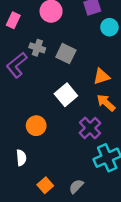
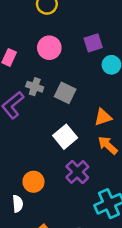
orange circle: (36, 126) -> (33, 182), moved
purple cross: (90, 128) -> (77, 172), moved

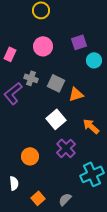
orange triangle: (103, 117) -> (76, 94), moved
white semicircle: (18, 204) -> (14, 183), moved

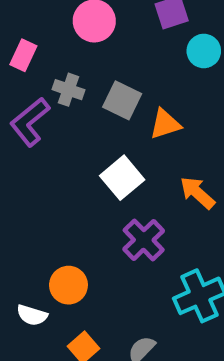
pink rectangle: (10, 54) -> (23, 55), moved
orange circle: (30, 156) -> (68, 285), moved
white semicircle: (14, 183) -> (32, 315), turned 112

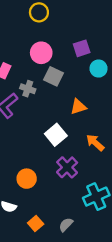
gray square: (122, 100) -> (54, 76), moved
orange circle: (68, 285) -> (27, 179), moved

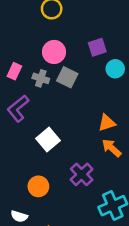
gray cross: (28, 89) -> (41, 78), moved
orange triangle: (78, 107) -> (107, 123), moved
white square: (56, 135) -> (48, 140), moved

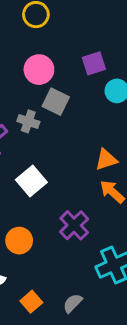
gray cross: (41, 78) -> (28, 121), moved

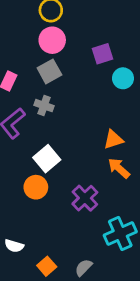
pink circle: (39, 70) -> (52, 40), moved
gray square: (56, 102) -> (49, 71), moved, turned 35
orange circle: (19, 241) -> (36, 187), moved

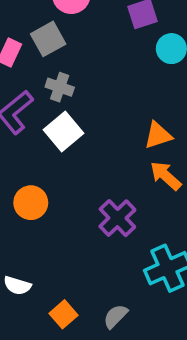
gray square: (49, 71) -> (48, 39), moved
white square: (47, 159) -> (64, 131), moved
orange circle: (36, 187) -> (31, 203), moved

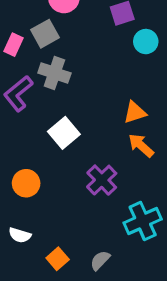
gray cross: (60, 87) -> (54, 73), size x1.4
white square: (64, 131) -> (64, 133), moved
orange circle: (31, 203) -> (26, 183), moved

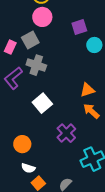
orange circle: (26, 183) -> (22, 144), moved
white semicircle: (20, 235) -> (28, 168), moved

